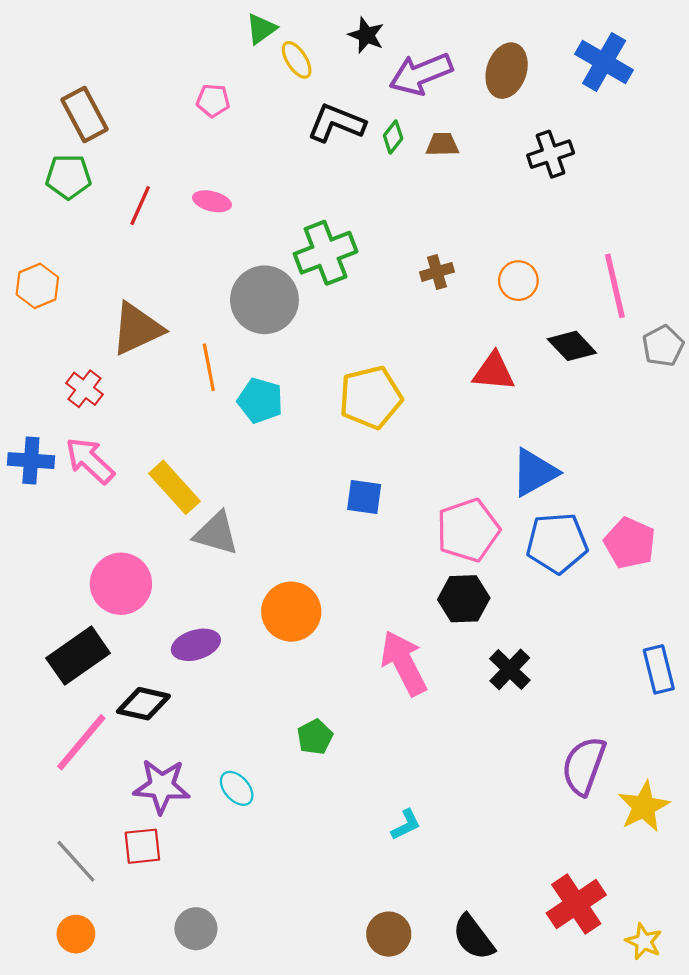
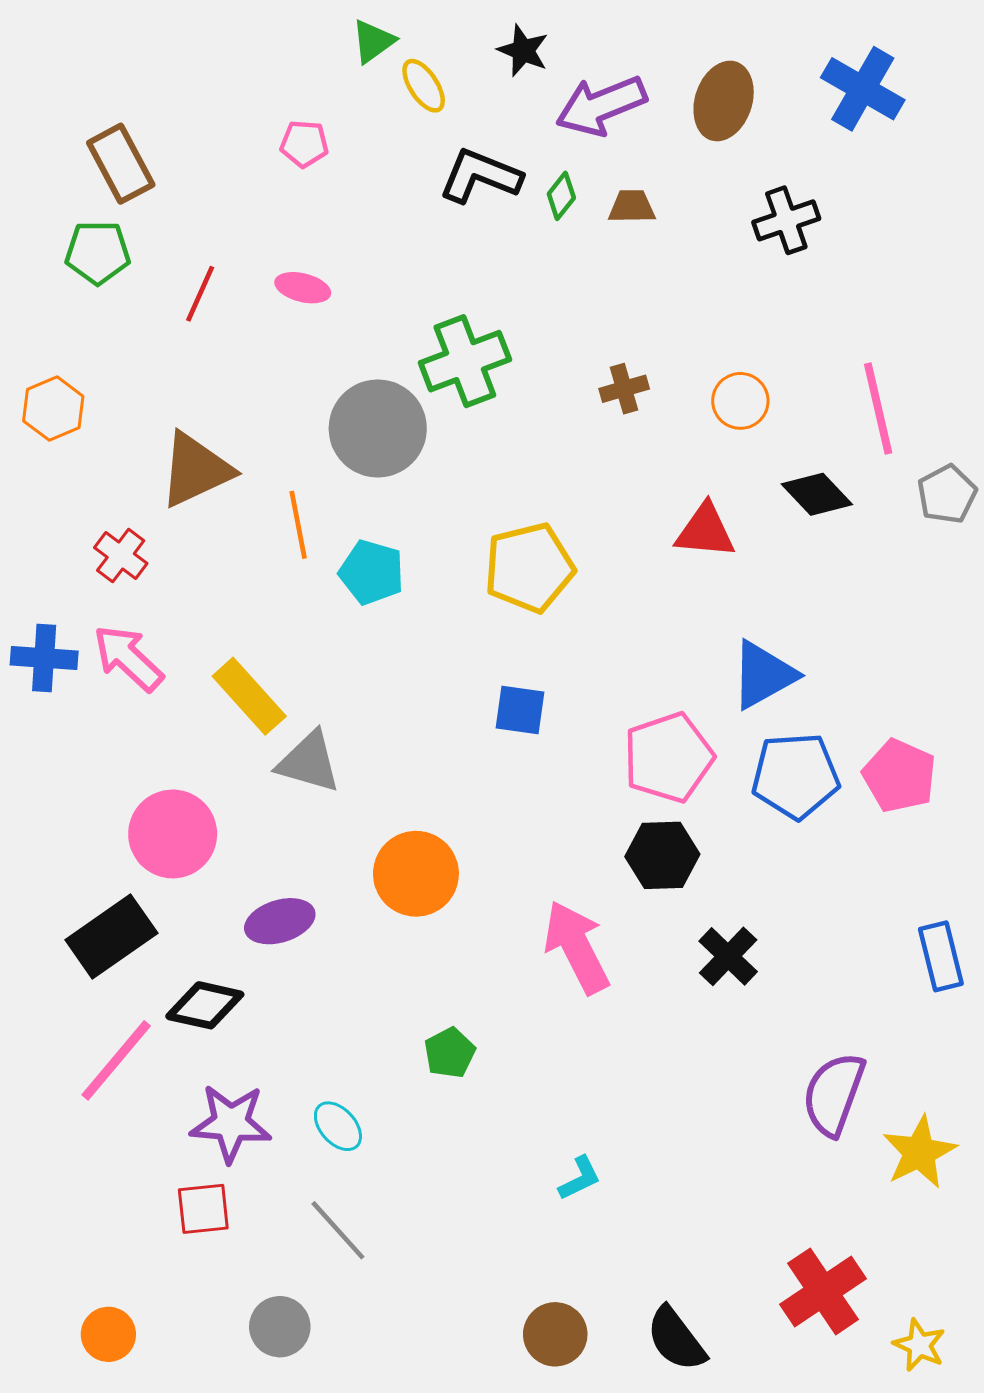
gray line: (76, 861) -> (338, 1230), moved

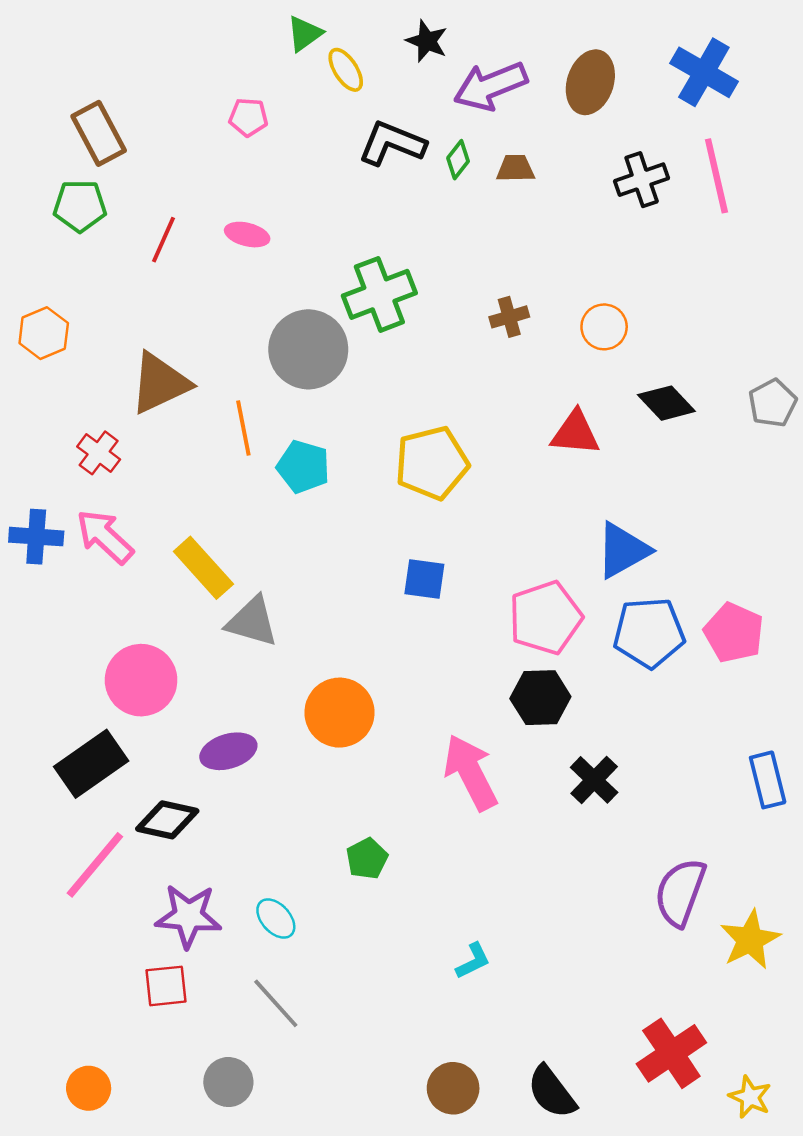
pink line: (878, 409) -> (716, 176), moved

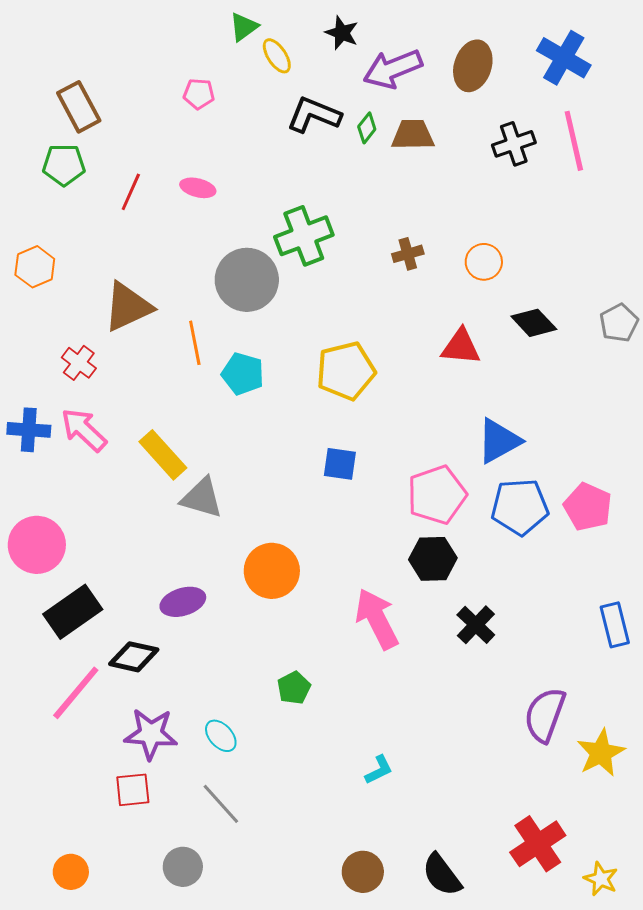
brown trapezoid: (515, 168) -> (413, 135), size x1.4
pink circle: (141, 680) -> (37, 545), moved

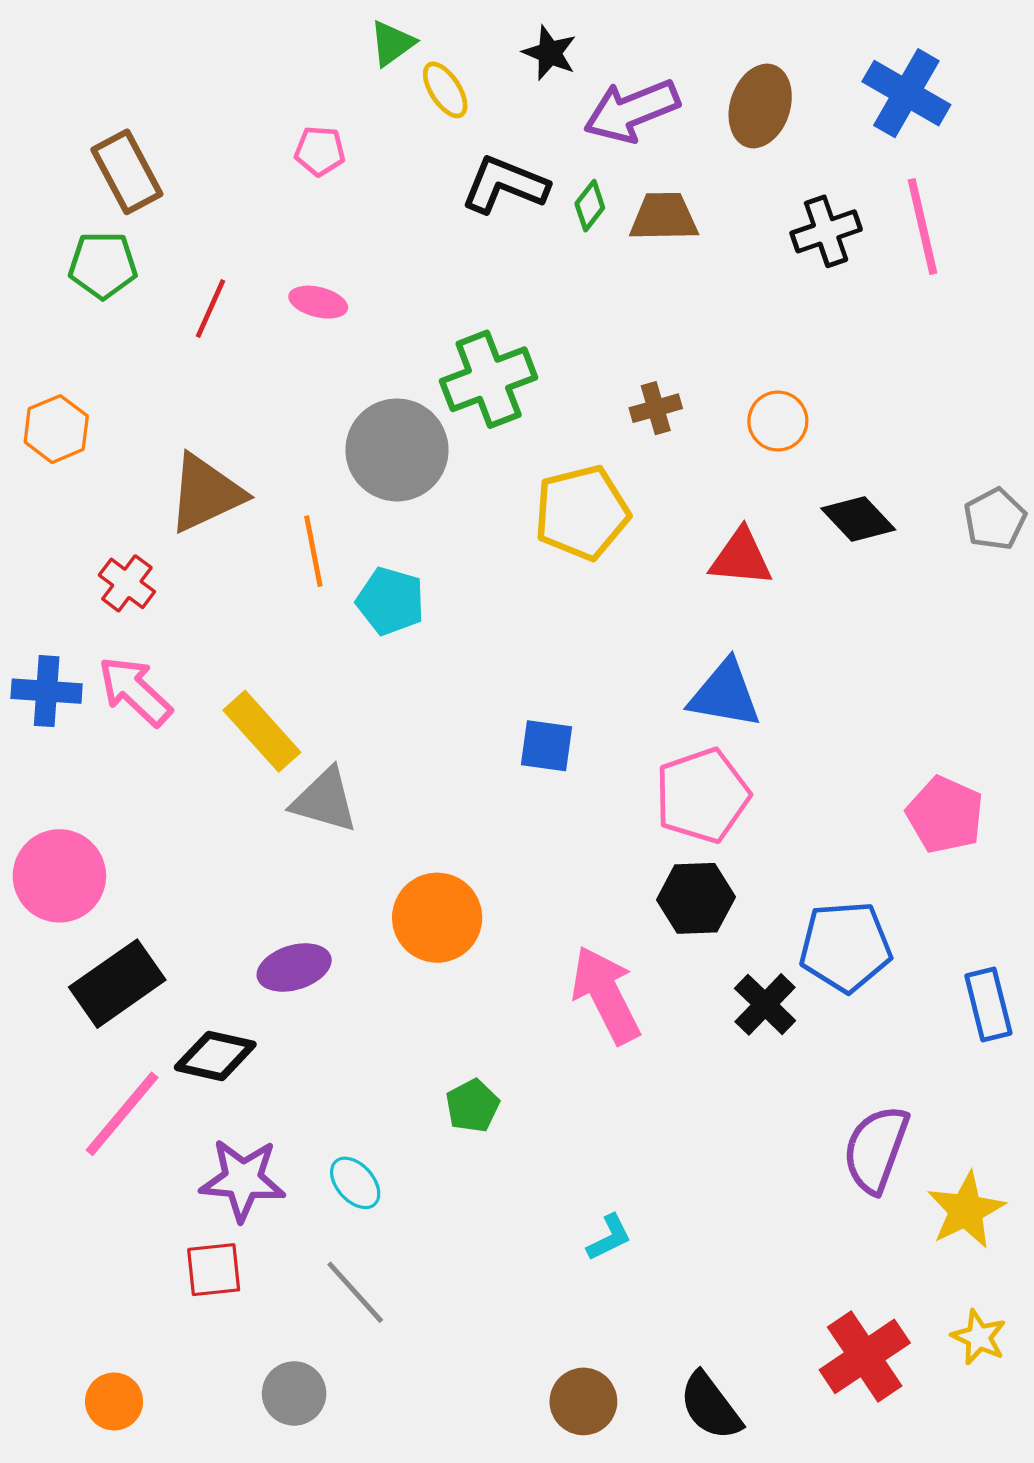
yellow pentagon: (346, 371) -> (582, 513), moved
blue triangle: (499, 441) -> (725, 694), moved, turned 39
blue pentagon: (520, 507) -> (845, 947), moved
yellow star: (601, 879) -> (979, 1337), moved

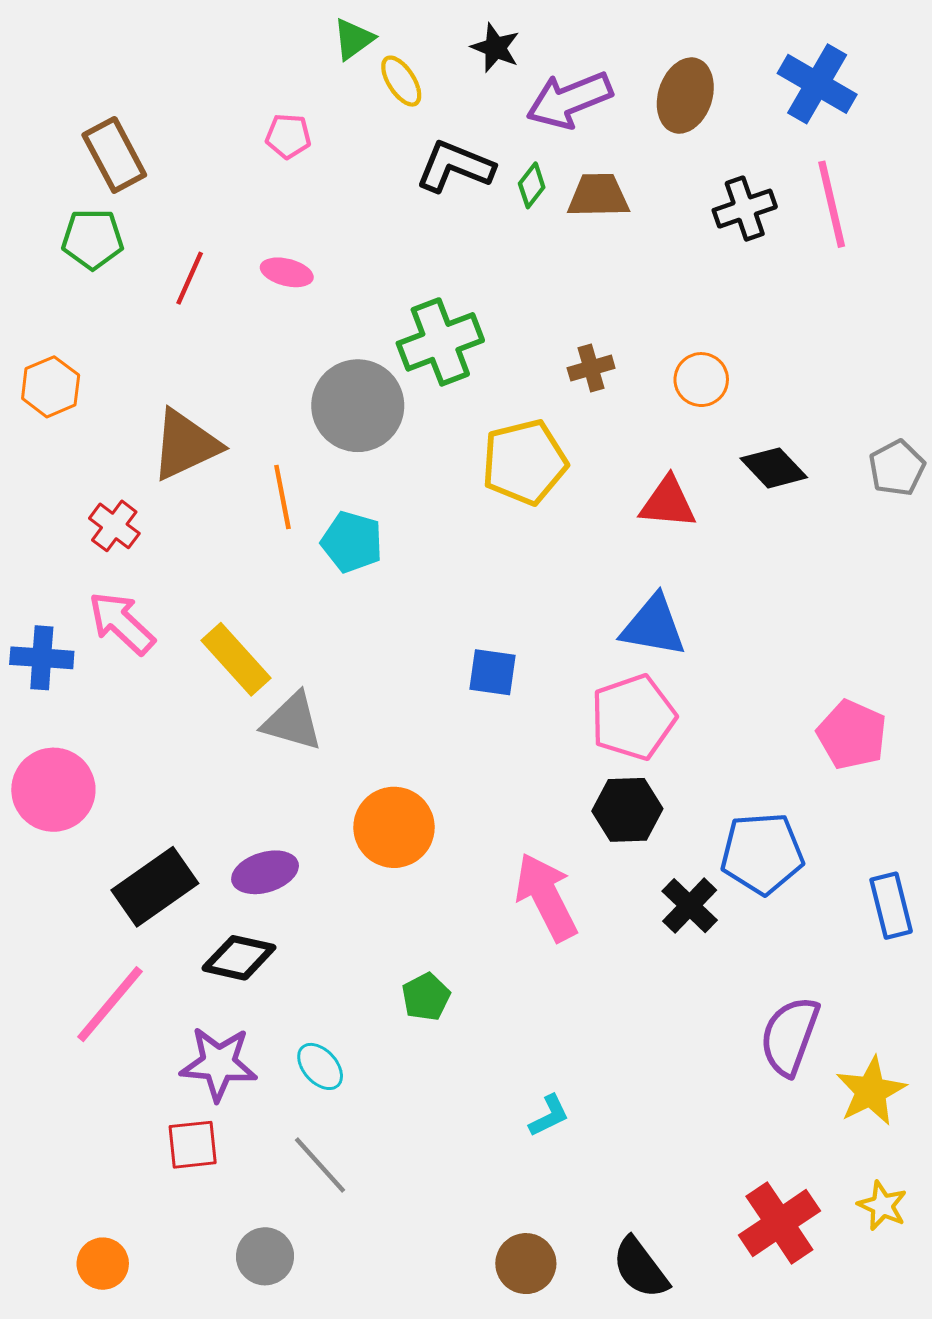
blue cross: (47, 691) -> (42, 658), moved
black rectangle: (117, 984) -> (155, 887), moved
black diamond: (215, 1056) -> (239, 958), moved

